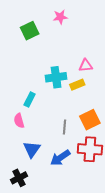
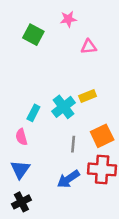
green square: (30, 31) -> (33, 35), turned -36
pink triangle: (86, 66) -> (89, 47), moved
cyan cross: (56, 77) -> (64, 107), moved, turned -30
blue triangle: (32, 149) -> (20, 169), moved

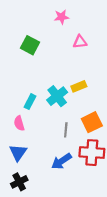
green square: (33, 35) -> (30, 45), moved

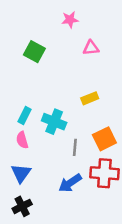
cyan cross: (57, 96) -> (54, 122), moved, turned -30
cyan rectangle: (30, 102) -> (25, 115), moved

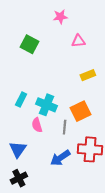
yellow rectangle: (90, 98) -> (88, 75), moved
orange square: (104, 139) -> (80, 111), moved
pink semicircle: (22, 140) -> (37, 125), moved

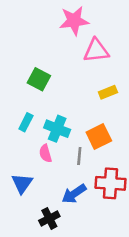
pink star: (60, 17) -> (74, 21), size x1.6
pink triangle: (78, 41) -> (96, 51), size x1.5
green square: (30, 44) -> (39, 79), moved
black cross: (19, 178) -> (49, 218), moved

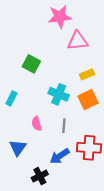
cyan rectangle: (26, 122) -> (11, 98), moved
cyan cross: (57, 129) -> (59, 94), moved
orange square: (99, 136) -> (88, 100), moved

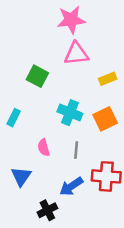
pink triangle: (78, 41) -> (76, 54), moved
yellow rectangle: (87, 74) -> (108, 79), moved

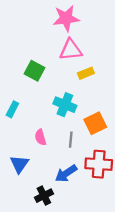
yellow rectangle: (108, 79) -> (86, 73), moved
orange square: (105, 119) -> (95, 123), moved

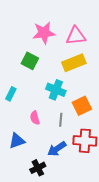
pink star: (66, 18) -> (44, 33), moved
pink triangle: (71, 50) -> (76, 36), moved
yellow rectangle: (86, 73) -> (74, 63), size x1.6
blue triangle: (19, 164) -> (17, 141), turned 36

